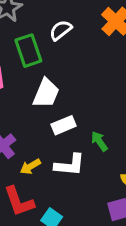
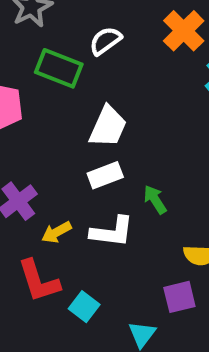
green rectangle: (28, 51) -> (59, 68), turned -52
white trapezoid: (46, 93) -> (108, 127), moved

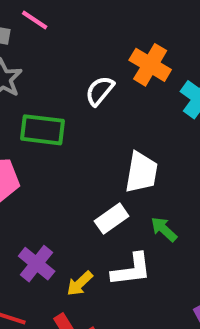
white semicircle: (105, 41) -> (100, 91), moved
white trapezoid: (108, 127) -> (141, 172), moved

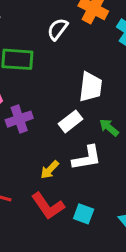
purple cross: (37, 264) -> (19, 119), moved, turned 35

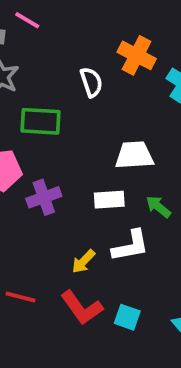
white semicircle: (58, 29) -> (91, 82), turned 125
white trapezoid: (91, 87) -> (134, 155), turned -100
white rectangle: (71, 121) -> (109, 200), turned 35

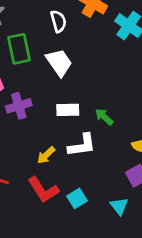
green rectangle: (41, 121) -> (19, 49), turned 72
white trapezoid: (134, 155) -> (59, 62), moved, turned 56
cyan square: (127, 317) -> (77, 198), turned 36

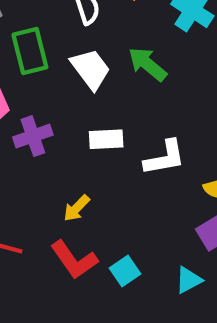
green arrow: (104, 117) -> (148, 64), moved, size x1.4
white L-shape: (82, 145) -> (165, 158), moved
cyan triangle: (119, 206) -> (189, 280), turned 42

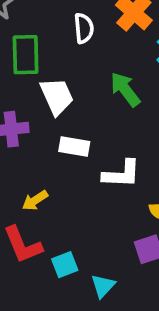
white trapezoid: (91, 69) -> (57, 96), moved
cyan triangle: (189, 280) -> (103, 286), moved, turned -32

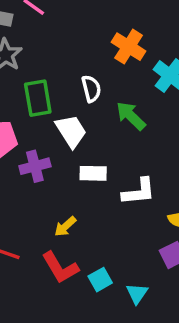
white semicircle: (84, 28) -> (91, 89), moved

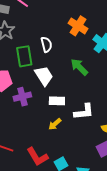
white semicircle: (91, 89) -> (46, 45), moved
yellow arrow: (65, 226) -> (55, 124), moved

